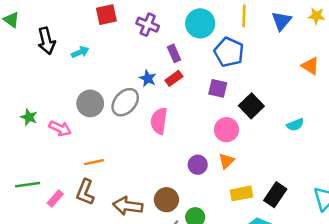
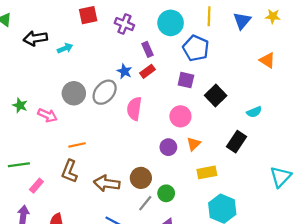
black arrow: (46, 41) -> (35, 38), turned 95
pink circle: (226, 130) -> (180, 116), moved
black rectangle: (275, 195) -> (237, 142), moved
pink rectangle: (55, 198) -> (36, 186), moved

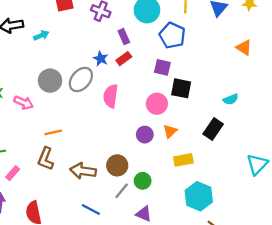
black square: (216, 95) -> (181, 88), moved, turned -35

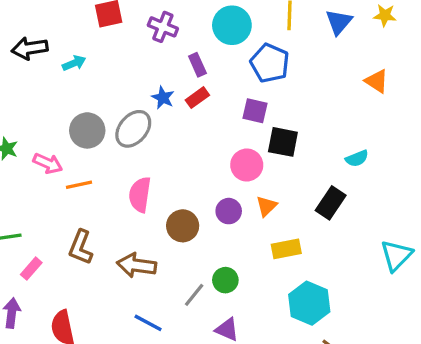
pink semicircle: (111, 96) -> (140, 195), moved
orange line: (53, 132) -> (79, 185), moved
brown circle: (117, 165) -> (183, 226), moved

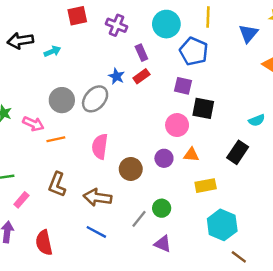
blue triangle: (339, 22) -> (248, 34), moved
orange triangle: (266, 206) -> (191, 155), turned 49
blue line: (148, 323) -> (96, 232), moved

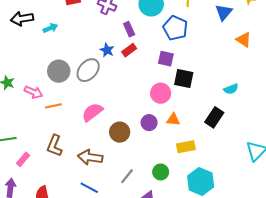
pink semicircle: (100, 146) -> (92, 112), turned 45
green circle: (162, 208) -> (161, 172), moved

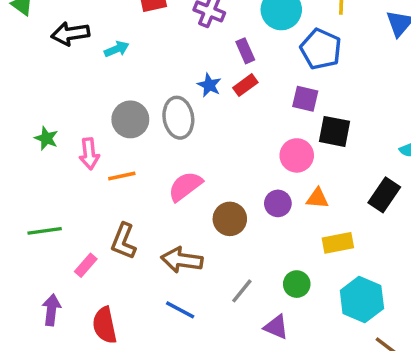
gray ellipse: (88, 70) -> (178, 118), turned -50
pink arrow: (33, 92) -> (89, 154), turned 60
pink rectangle: (23, 159) -> (86, 265), moved

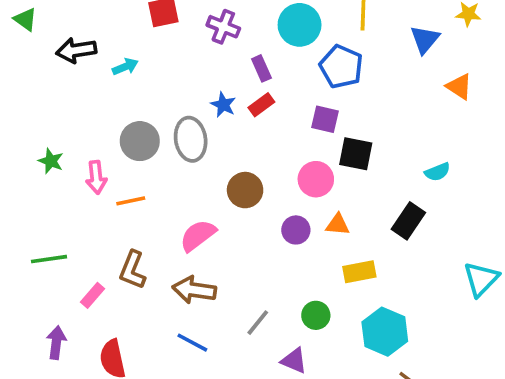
pink semicircle: (185, 186) -> (198, 235), moved
brown circle: (230, 219) -> (245, 190), moved

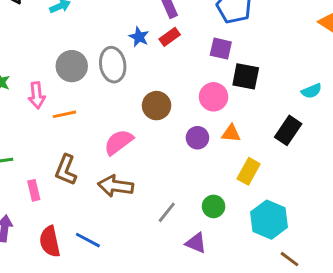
yellow rectangle: (359, 272) -> (249, 171), turned -50
pink rectangle: (93, 295) -> (34, 190), turned -54
blue line: (192, 343) -> (88, 240), moved

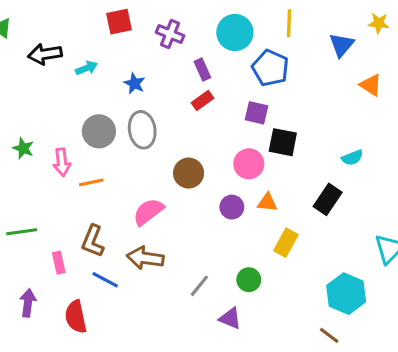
blue star: (139, 37) -> (134, 83), moved
cyan hexagon: (269, 220) -> (346, 294), moved
blue line: (88, 240) -> (105, 280), moved

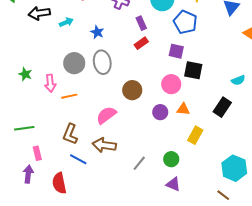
pink rectangle: (59, 263) -> (37, 153), moved
purple triangle: (230, 318) -> (173, 184), moved

